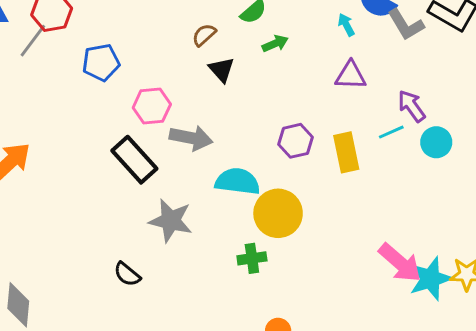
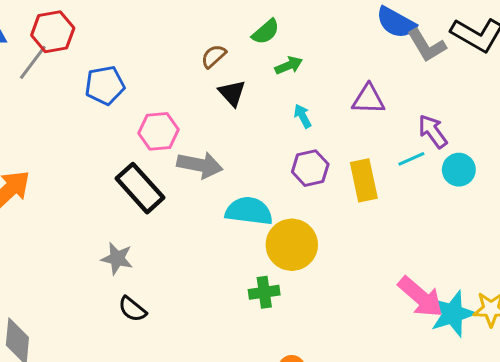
cyan arrow: (346, 25) -> (303, 116), moved
gray star: (171, 221) -> (117, 259), moved, size x0.7

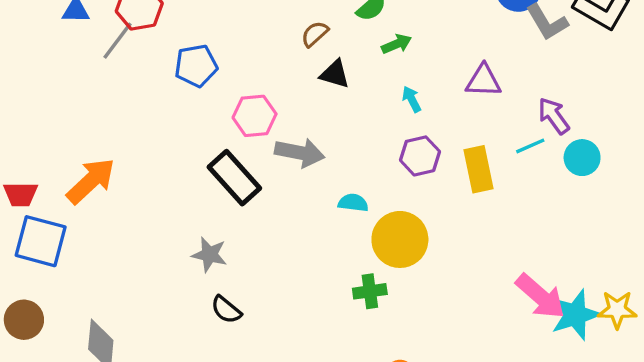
black triangle: (232, 93) -> (335, 74), turned -32
cyan semicircle: (249, 211) -> (353, 203), size x0.6

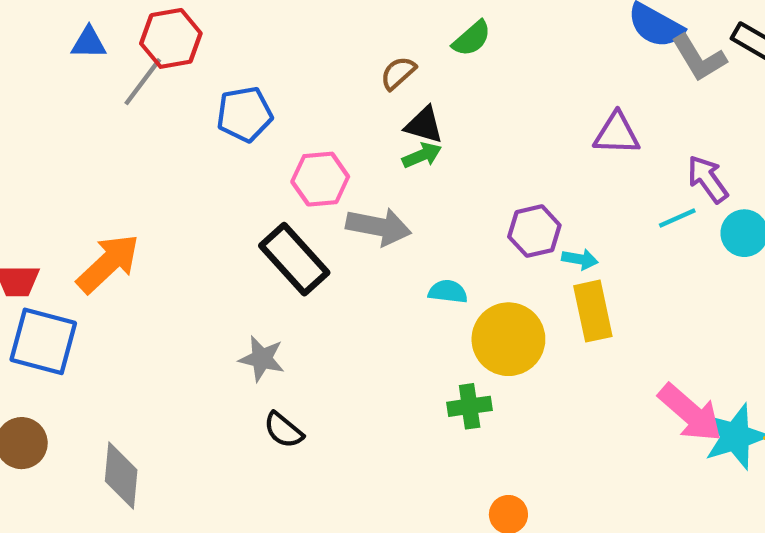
green arrow: (397, 44) -> (422, 155), moved
cyan arrow: (412, 99) -> (580, 259), moved, turned 128
yellow rectangle: (478, 169) -> (593, 311), moved

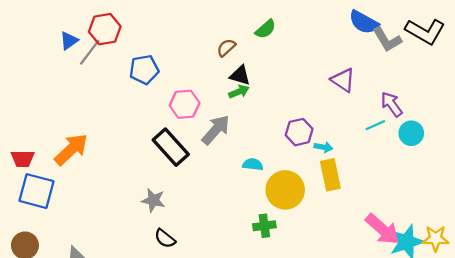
blue triangle: (89, 43) -> (69, 41), moved, turned -36
purple triangle: (617, 134) -> (343, 80), turned 32
gray arrow: (379, 227) -> (216, 130), turned -60

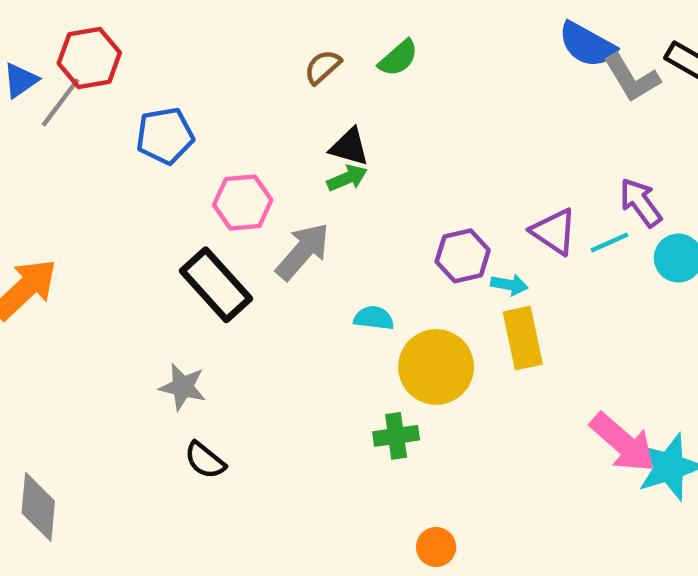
brown semicircle: (226, 48) -> (323, 67), moved
purple triangle: (343, 80) -> (554, 231), moved

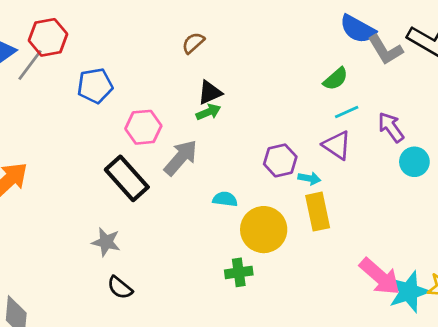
green semicircle: (398, 58) -> (336, 79), moved
black triangle: (349, 147) -> (210, 93), turned -40
cyan line: (609, 242) -> (347, 112), moved

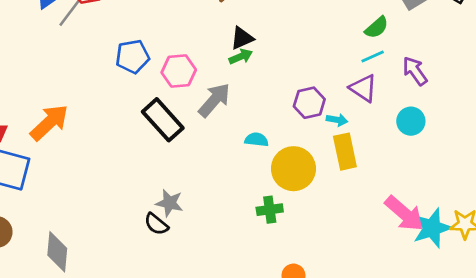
green semicircle: (336, 79) -> (377, 27), moved
blue pentagon: (95, 86) -> (133, 57), moved
cyan circle: (414, 162) -> (411, 121), moved
gray star: (106, 242) -> (169, 203), moved

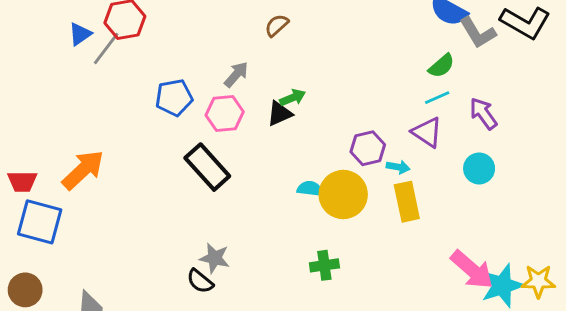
black triangle: (242, 38) -> (280, 114), moved
gray arrow: (214, 100) -> (236, 74), moved, size x0.7
yellow circle: (293, 169) -> (343, 194), moved

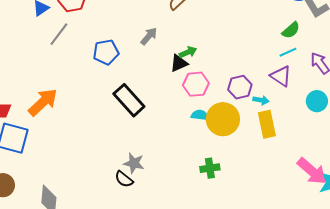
gray line: (106, 48) -> (59, 34), moved
pink hexagon: (225, 114) -> (196, 84), moved

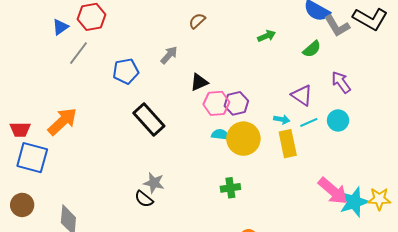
green arrow: (188, 52) -> (267, 36), moved
cyan line: (288, 52) -> (309, 122), moved
purple hexagon: (240, 87) -> (236, 103), moved

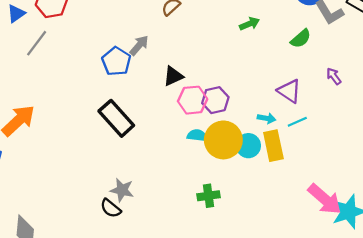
blue pentagon: (126, 71) -> (116, 61), moved, turned -30
purple arrow: (341, 82) -> (334, 76), size x0.7
cyan circle: (338, 120) -> (248, 146), moved

